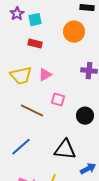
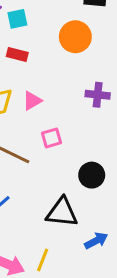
pink square: (58, 100) -> (52, 138), turned -32
black circle: (85, 116) -> (92, 175), moved

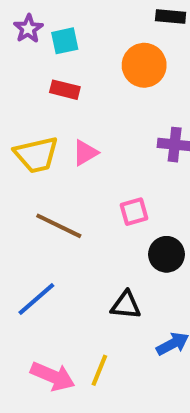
pink square: (52, 138) -> (134, 212), moved
black triangle: (62, 212) -> (126, 305), size x0.7

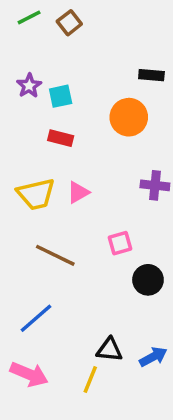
black triangle: (126, 305) -> (110, 350), moved
pink arrow: (53, 376) -> (29, 374), moved

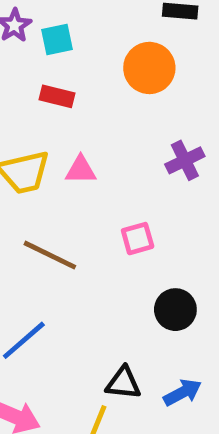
purple cross: (155, 185) -> (185, 160), turned -32
pink triangle: (78, 192) -> (81, 170), turned 30
black circle: (148, 280) -> (175, 310), moved

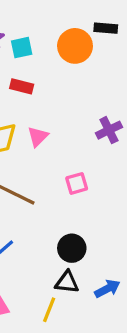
orange circle: (149, 68) -> (75, 46), moved
pink triangle: (81, 170) -> (38, 137), turned -45
black circle: (175, 310) -> (72, 248), moved

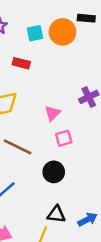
cyan square: (22, 48) -> (35, 33), moved
pink triangle: (38, 137) -> (52, 113), moved
black circle: (72, 248) -> (54, 172), moved

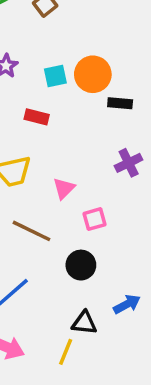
black rectangle: (86, 18) -> (120, 103), moved
pink triangle: (52, 113) -> (64, 188), moved
blue arrow: (87, 219) -> (127, 304), moved

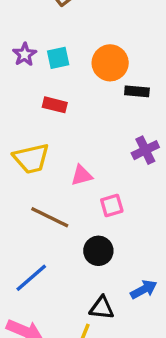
cyan square: (55, 76) -> (58, 58), moved
pink triangle: (64, 188) -> (82, 175), turned 30

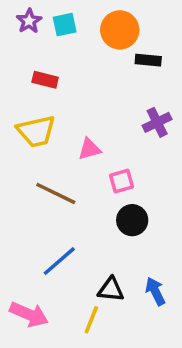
red rectangle: (55, 105) -> (45, 80), moved
black circle: (98, 251) -> (132, 220), moved
blue line: (31, 278) -> (59, 261), moved
blue arrow: (144, 289) -> (155, 291), moved, turned -88

